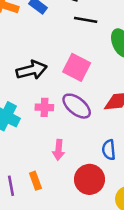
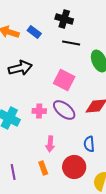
black arrow: (32, 70) -> (20, 68), moved
orange rectangle: (35, 181) -> (43, 168), moved

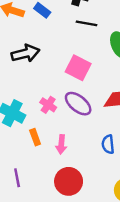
pink cross: (39, 111) -> (48, 105), turned 32
red circle: (74, 167) -> (69, 181), moved
orange rectangle: (43, 168) -> (35, 137), moved

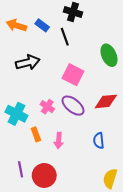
black line: (86, 23) -> (65, 37), moved, turned 60
red circle: (69, 181) -> (44, 175), moved

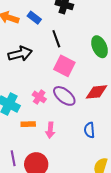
black line: (65, 37) -> (56, 39), moved
orange rectangle: (36, 134) -> (28, 124), turned -72

